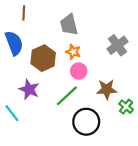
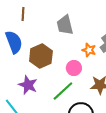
orange star: (73, 52) -> (89, 50), moved

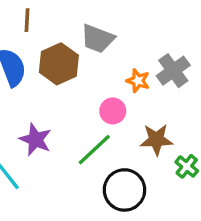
gray trapezoid: (65, 25) -> (98, 39), turned -55
brown hexagon: (41, 56) -> (59, 64), moved

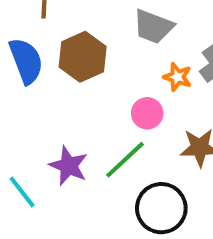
gray trapezoid: (98, 39) -> (153, 27), moved
purple star: (35, 140) -> (68, 166), moved

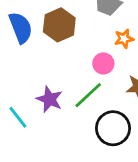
orange star: (177, 77) -> (124, 39), turned -30

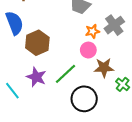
brown hexagon: (59, 25) -> (37, 43), moved
pink circle: (103, 63) -> (88, 50), moved

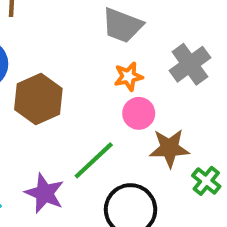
orange star: (92, 31) -> (128, 76), moved
purple star: (36, 77) -> (45, 193), moved

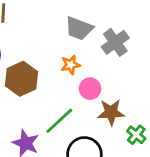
gray cross: (190, 64) -> (115, 42), moved
orange star: (128, 76) -> (70, 65), moved

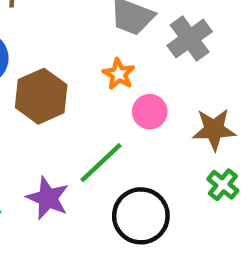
orange star: (70, 65) -> (119, 74), turned -30
brown star: (111, 112) -> (214, 129), moved

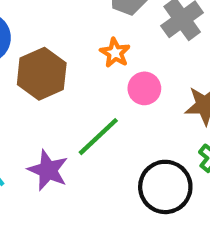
black circle: (141, 216) -> (165, 187), moved

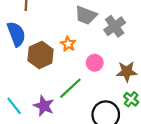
orange star: (115, 53) -> (68, 44), moved

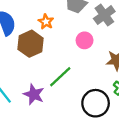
orange star: (68, 44) -> (46, 22), moved
pink circle: (95, 63) -> (85, 40), moved

